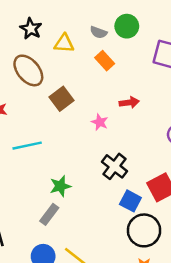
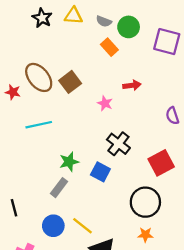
green circle: (127, 26) -> (129, 27), moved
yellow triangle: (64, 43) -> (74, 16), moved
brown ellipse: (28, 70) -> (39, 77), moved
blue square: (130, 201) -> (100, 172), moved

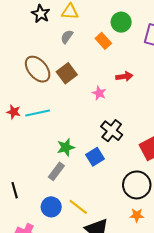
gray semicircle: (104, 21) -> (67, 37), moved, turned 104
red star: (13, 92) -> (14, 112), moved
blue square: (100, 172) -> (95, 157), turned 30

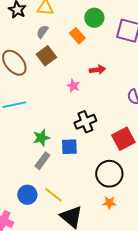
brown square: (67, 73) -> (46, 56), moved
black cross: (112, 131) -> (85, 122), turned 30
blue square: (95, 157) -> (69, 147), turned 30
gray rectangle: (56, 171) -> (42, 161), moved

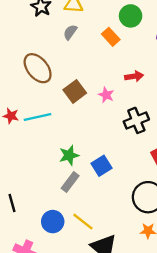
brown square: (46, 56) -> (75, 91), moved
black cross: (85, 122) -> (136, 120), moved
blue square: (69, 147) -> (101, 166), turned -30

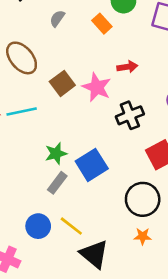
pink star: (106, 95) -> (97, 87), size x1.6
blue square: (101, 166) -> (92, 165), size x1.4

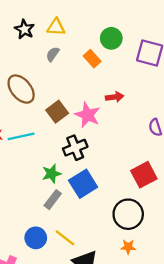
black cross: (130, 115) -> (75, 148), moved

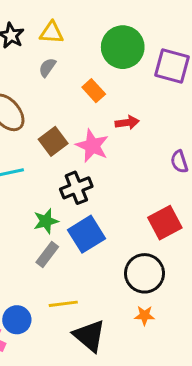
green circle: (111, 38) -> (123, 47), size x1.5
orange rectangle: (92, 59) -> (94, 91), moved
blue circle: (36, 238) -> (17, 320), moved
yellow line: (65, 238) -> (63, 304), turned -45

